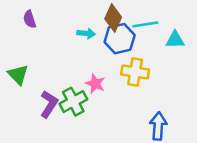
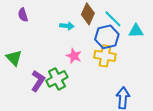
cyan line: (145, 24) -> (113, 19), turned 54
blue hexagon: (120, 39) -> (107, 37), moved
pink star: (95, 84) -> (74, 56), moved

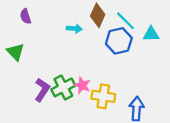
pink star: (74, 56) -> (82, 85), moved
yellow cross: (105, 56) -> (103, 96), moved
green triangle: (14, 58) -> (15, 52), moved

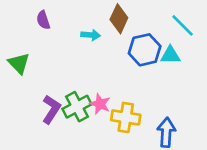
purple semicircle: (25, 16) -> (43, 20), moved
cyan line: (125, 21) -> (183, 25), moved
cyan triangle: (151, 34) -> (170, 55), moved

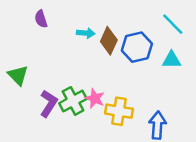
brown diamond: (119, 19) -> (109, 41), moved
cyan triangle: (170, 55) -> (172, 60), moved
green triangle: (19, 63) -> (18, 75), moved

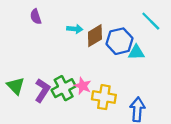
brown diamond: (109, 41) -> (95, 36), turned 35
cyan triangle: (172, 60) -> (136, 52), moved
green triangle: (18, 75) -> (16, 86), moved

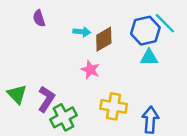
blue hexagon: (120, 41) -> (145, 31), moved
pink star: (83, 86) -> (90, 70), moved
green cross: (64, 88) -> (63, 117), moved

